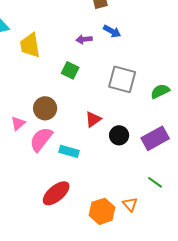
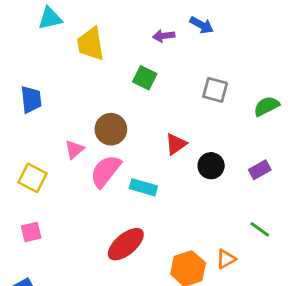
gray square: (122, 79) -> (215, 90), size x0.7
purple rectangle: (155, 138) -> (260, 170), size x0.6
orange triangle: (130, 204) -> (226, 259), turned 42

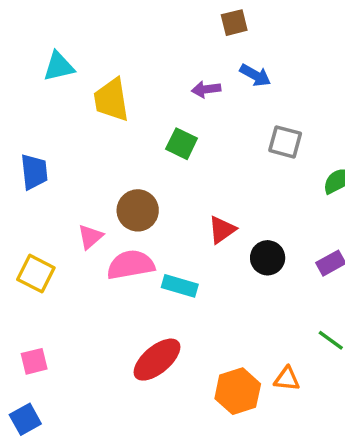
gray square: (215, 90) -> (285, 142), moved
pink semicircle: (106, 171) -> (131, 265), turned 42
pink square: (31, 232) -> (34, 361), moved
orange triangle: (226, 259) -> (287, 379), turned 35

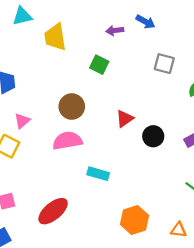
pink triangle: (90, 237) -> (22, 121), moved
cyan rectangle: (180, 286) -> (98, 174), moved
red ellipse: (157, 360) -> (53, 211), moved
orange triangle: (287, 379) -> (179, 230), moved

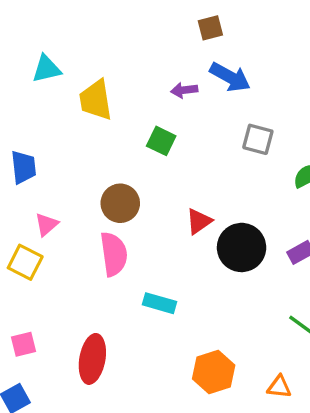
blue arrow: (146, 22) -> (230, 77), size x1.4
black circle: (153, 136) -> (242, 247), size x1.5
pink semicircle: (67, 141) -> (114, 254), turned 92
red ellipse: (53, 211) -> (92, 359), turned -40

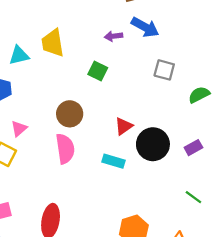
cyan triangle: (46, 69) -> (19, 55), moved
cyan rectangle: (160, 303) -> (114, 161), moved

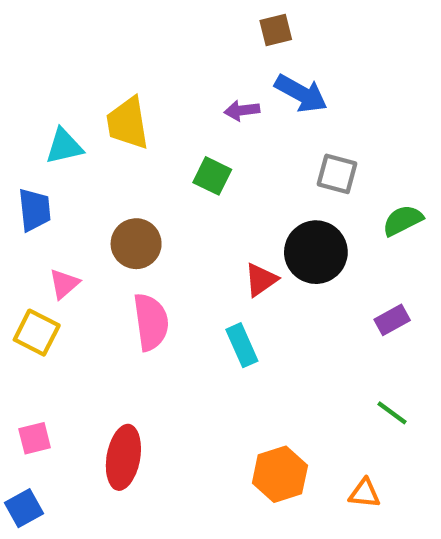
brown circle: (70, 114) -> (136, 244), moved
black circle: (153, 144) -> (316, 252), moved
cyan rectangle: (114, 161) -> (242, 345), turned 50

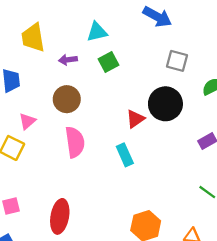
purple arrow: (242, 110) -> (68, 60), moved
yellow trapezoid: (128, 123) -> (33, 38), moved
cyan triangle: (64, 146) -> (97, 32), moved
green square: (212, 176) -> (109, 62), turned 36

